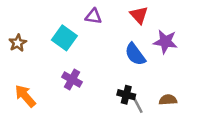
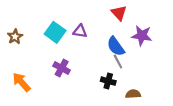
purple triangle: (93, 16) -> (80, 31), moved
brown semicircle: (168, 100) -> (133, 94), moved
gray line: (138, 105) -> (118, 62), moved

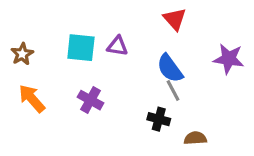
cyan square: (55, 32) -> (81, 48), turned -30
purple star: (142, 36) -> (229, 59), moved
orange arrow: (21, 82) -> (32, 98), moved

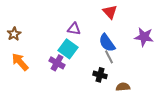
cyan square: (81, 48) -> (68, 49), moved, turned 30

